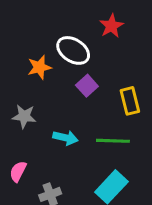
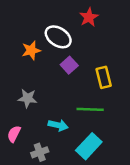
gray star: (24, 116) -> (27, 98), moved
cyan arrow: (65, 138) -> (58, 125), moved

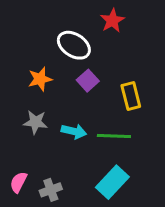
orange star: (31, 50) -> (40, 79), moved
cyan arrow: (58, 125) -> (74, 131), moved
pink semicircle: (14, 134) -> (18, 182), moved

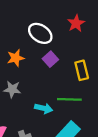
red star: (112, 21) -> (76, 23), moved
cyan arrow: (74, 131) -> (44, 108), moved

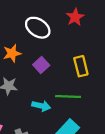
purple square: (50, 59) -> (41, 65), moved

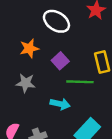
green line: (68, 97) -> (80, 82), moved

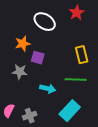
purple square: (60, 61) -> (38, 58), moved, turned -32
green line: (80, 82) -> (76, 80), moved

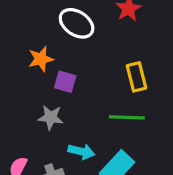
gray star: (20, 72) -> (51, 117), moved
cyan arrow: (48, 89) -> (81, 151), moved

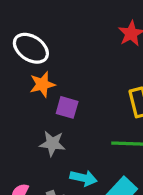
white ellipse: (77, 23) -> (31, 48), moved

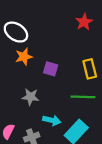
purple square: (67, 107) -> (51, 69), moved

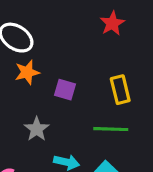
gray star: (30, 97) -> (37, 129), turned 30

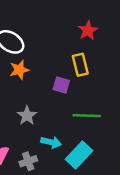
purple square: (65, 90) -> (61, 85), moved
yellow rectangle: (120, 90) -> (80, 65), moved

